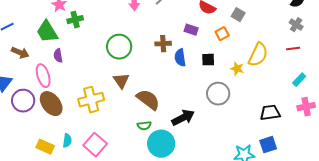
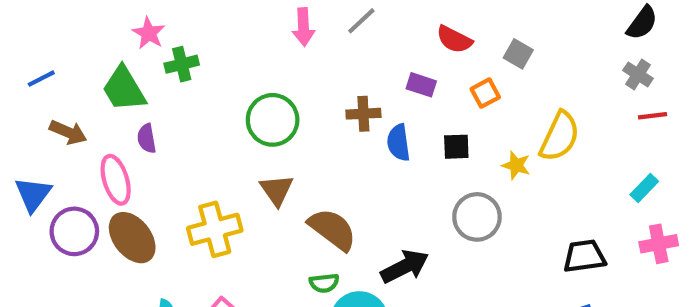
red line: (293, 49) -> (652, 116), moved

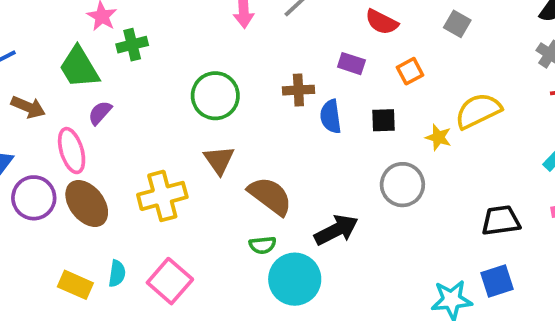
gray square: (518, 54) -> (457, 24), moved
yellow semicircle: (560, 136) -> (478, 111), turned -141
purple semicircle: (147, 138) -> (100, 113), turned 52

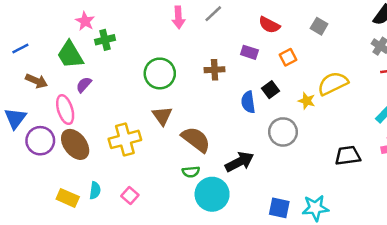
blue semicircle: (331, 117) -> (248, 102), moved
black square: (384, 120) -> (271, 90), turned -35
pink square: (170, 281) -> (130, 195), size x0.6
blue square: (497, 281) -> (279, 208), moved, turned 30

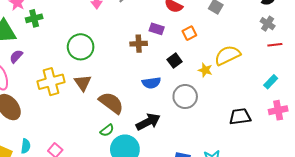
brown cross: (215, 70) -> (139, 44), moved
blue semicircle: (248, 102) -> (151, 83), moved, turned -90
yellow cross: (125, 139) -> (51, 82), moved
green semicircle: (191, 172) -> (107, 130), turned -32

